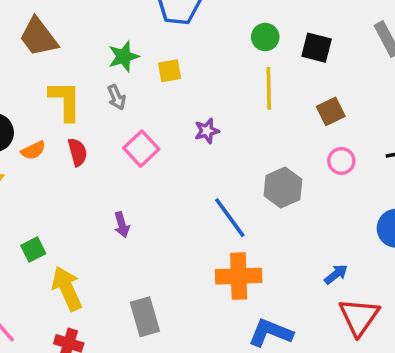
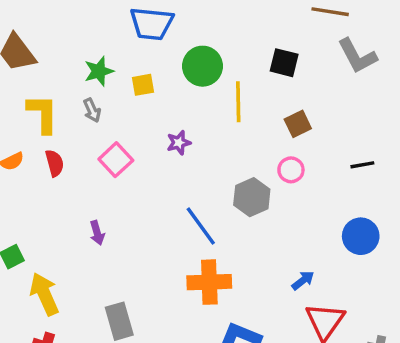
green circle: (265, 37) -> (203, 66), moved, size x1.5
pink circle: (341, 161) -> (291, 170), moved

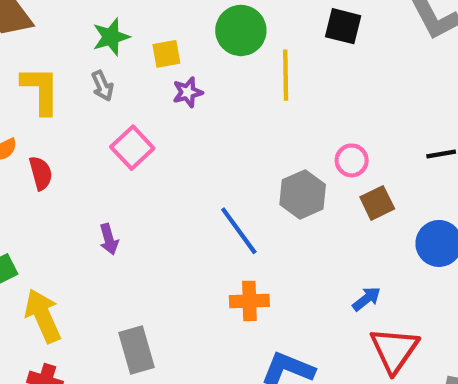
brown square: (298, 124) -> (377, 203), moved
purple star: (179, 143) -> (188, 92), moved
red semicircle: (55, 163) -> (41, 173), moved
orange cross: (209, 282) -> (249, 301), size x0.7

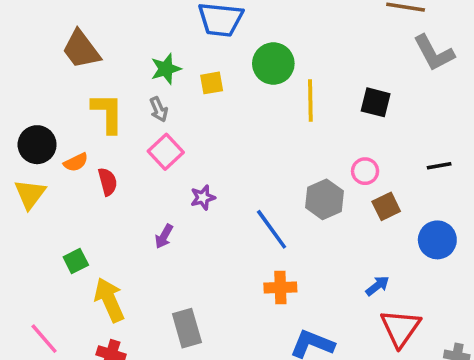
black square: (343, 26) -> (376, 102), moved
purple star: (188, 92) -> (203, 198), moved
pink square: (132, 148) -> (166, 152), moved
purple arrow: (109, 239) -> (164, 236), turned 45

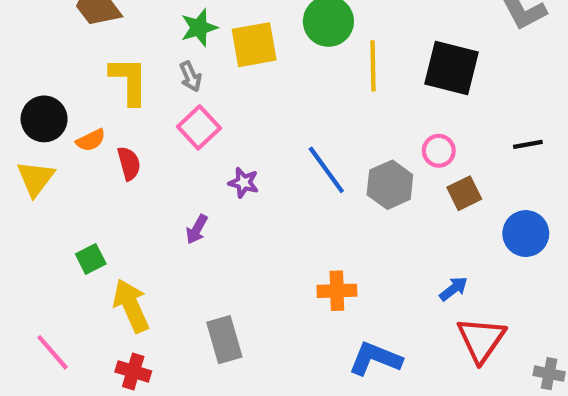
yellow square: (212, 83) -> (254, 45), size x1.6
black square: (376, 102) -> (451, 68), size x1.5
purple star: (203, 198) -> (244, 183), turned 30
blue line: (272, 229) -> (326, 170), moved

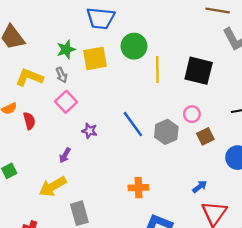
yellow L-shape: (129, 81) -> (29, 77), turned -68
yellow arrow: (131, 306) -> (53, 186), moved, turned -96

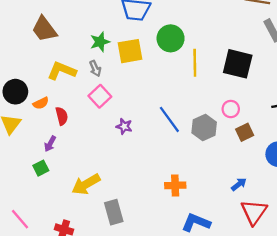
purple arrow: (65, 155) -> (50, 144), moved

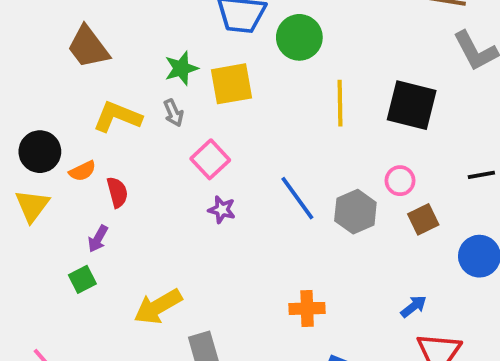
green circle: (171, 38) -> (299, 37), moved
pink square: (100, 96) -> (210, 159), moved

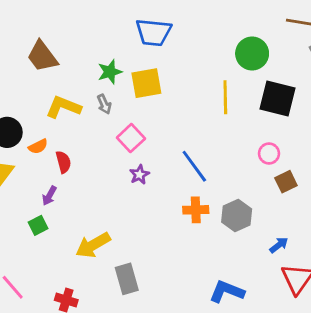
green circle: (299, 37) -> (252, 54), moved
purple star: (222, 210) -> (139, 175), turned 30
gray hexagon: (355, 212) -> (237, 215), moved
orange cross: (307, 308) -> (196, 210), moved

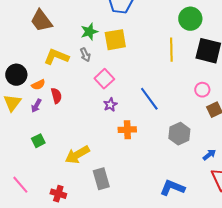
purple arrow: (49, 196) -> (36, 106), moved
orange cross: (196, 210) -> (127, 130), moved

